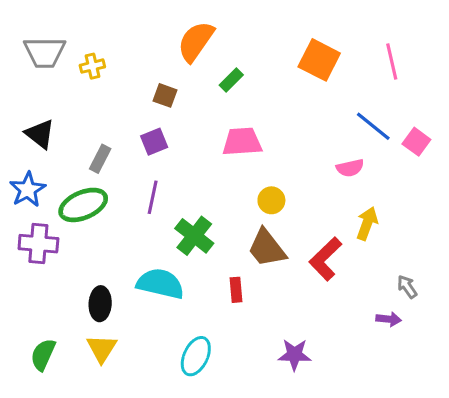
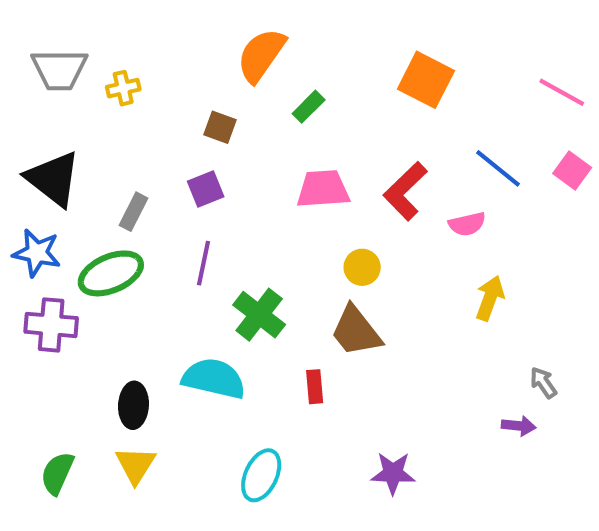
pink line: (392, 61) -> (562, 92), moved, turned -48
black triangle: (40, 134) -> (53, 179), size x1.4
pink square: (416, 142) -> (572, 170), moved
blue star: (28, 190) -> (37, 253), turned -30
red L-shape: (325, 259) -> (405, 191), moved

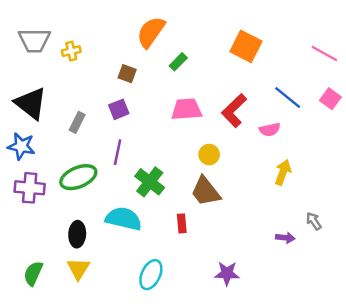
green ellipse: (111, 273) -> (78, 177), moved
purple arrow: (519, 426) -> (285, 238), moved

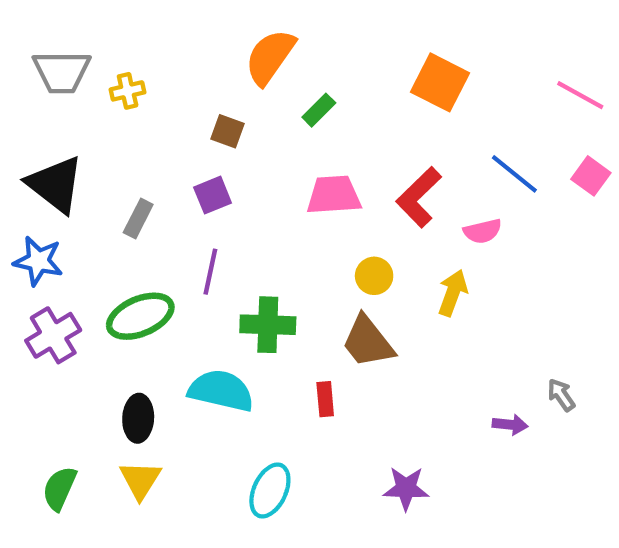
yellow arrow: (283, 172) -> (453, 293), moved
green cross: (150, 182) -> (268, 325), turned -36
purple cross: (30, 188) -> (53, 335), turned -36

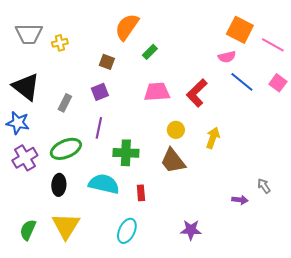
orange square: (440, 82) -> (240, 30), moved
pink semicircle: (482, 231) -> (227, 57), moved
red rectangle: (325, 399) -> (141, 193), moved
black ellipse: (138, 418) -> (59, 185), moved
yellow triangle: (140, 480) -> (66, 226), size x1.4

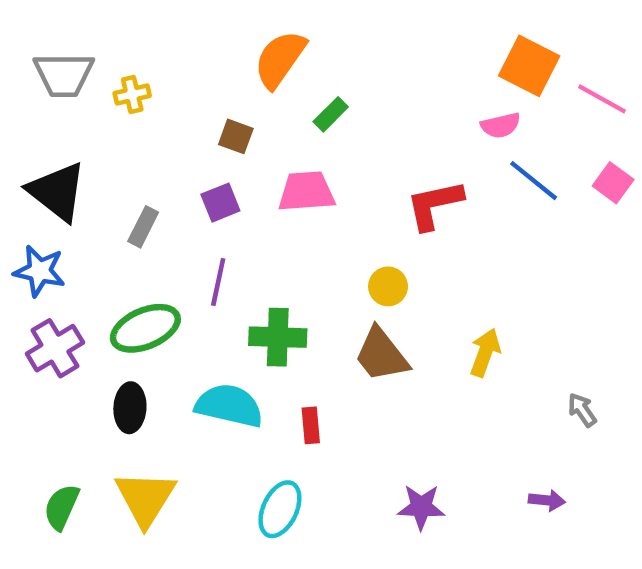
pink trapezoid: (157, 92) -> (306, 192), moved
red L-shape: (197, 93) -> (434, 205), turned 32
yellow arrow: (213, 138) -> (485, 353), moved
purple arrow: (240, 200) -> (547, 500), moved

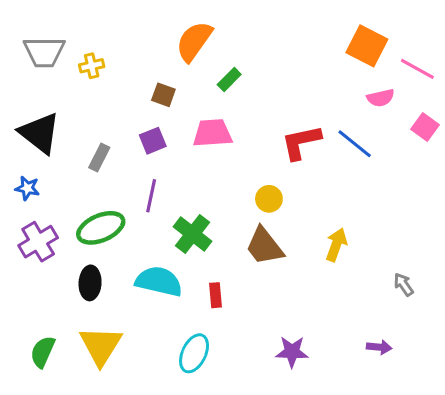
pink semicircle: (501, 125) -> (381, 98), moved
blue line: (534, 181) -> (355, 144), moved
blue star: (40, 271) -> (27, 188), size x0.7
green cross: (278, 337) -> (193, 234), turned 36

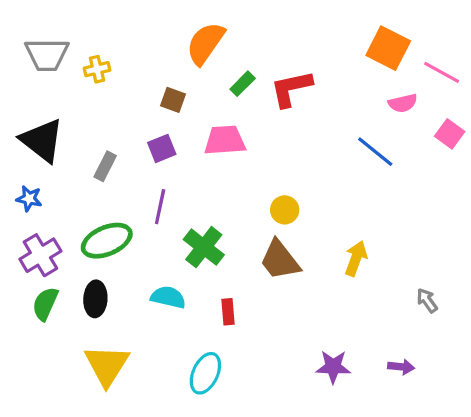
red L-shape: (301, 142) -> (291, 89), moved
cyan semicircle: (159, 281) -> (168, 297), size x0.7
green semicircle: (43, 352) -> (45, 304), moved
purple star: (292, 352) -> (333, 367), moved

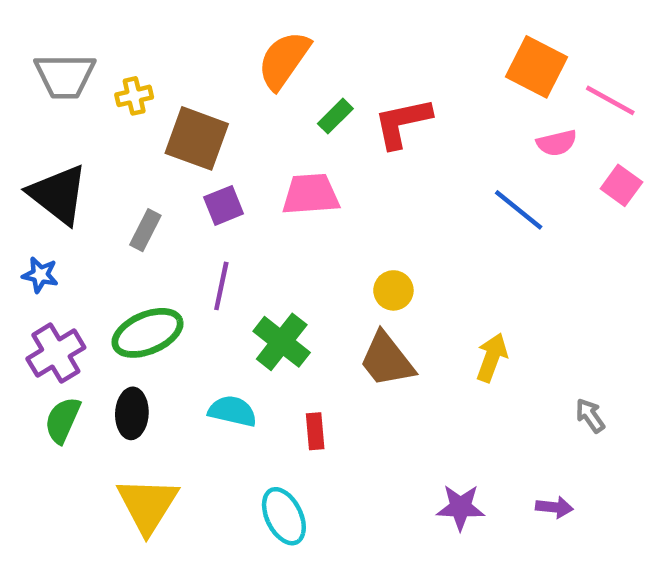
brown square: (173, 100) -> (197, 138), moved, size x1.8
cyan ellipse: (205, 373) -> (284, 516), turned -51

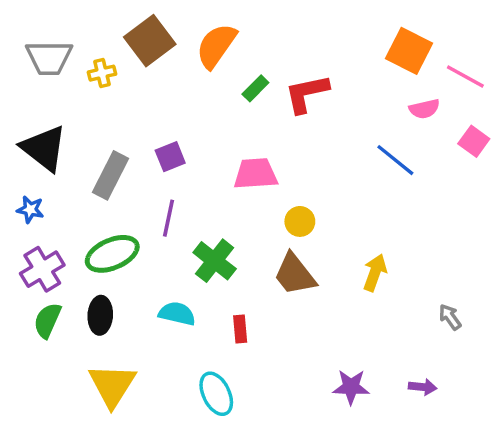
brown square: (197, 138) -> (150, 41), moved, turned 33
pink trapezoid: (311, 194) -> (255, 174), moved
gray rectangle: (145, 230) -> (110, 175), size x1.5

